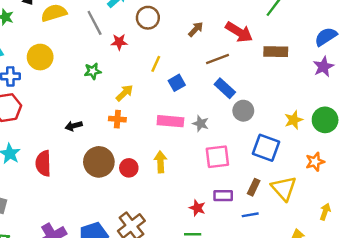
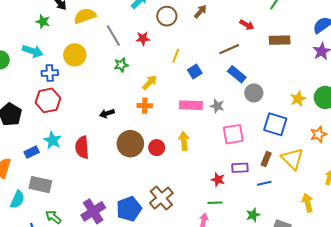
gray line: (95, 23) -> (113, 36), moved
brown arrow: (196, 29) -> (200, 12), moved
red arrow: (239, 32) -> (247, 25), size x0.6

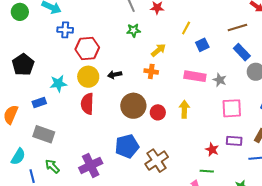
yellow circle: (75, 55) -> (88, 77), moved
red hexagon: (48, 100) -> (87, 48), moved
cyan star: (53, 140) -> (58, 83), moved, turned 30
cyan semicircle: (17, 200) -> (18, 157), moved
blue pentagon: (129, 209) -> (127, 146), moved

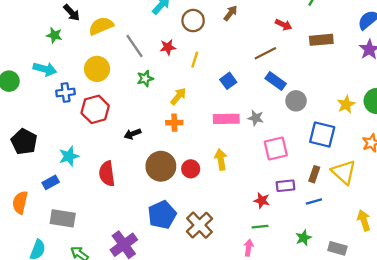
yellow line: (186, 28) -> (195, 60), moved
yellow circle: (88, 77) -> (97, 69), moved

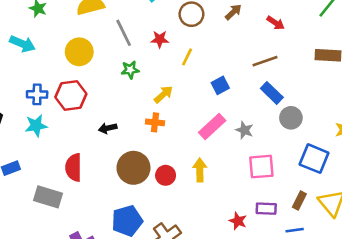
red arrow: (283, 25) -> (276, 23), moved
blue cross: (66, 92) -> (37, 94), moved
pink rectangle: (226, 119) -> (212, 126), turned -50
cyan star: (69, 156) -> (36, 126), moved
gray rectangle: (63, 218) -> (48, 197), moved

